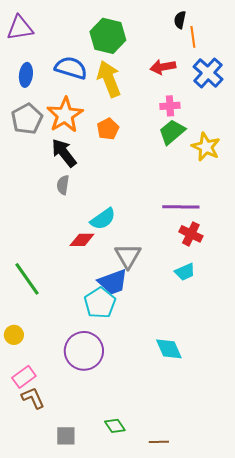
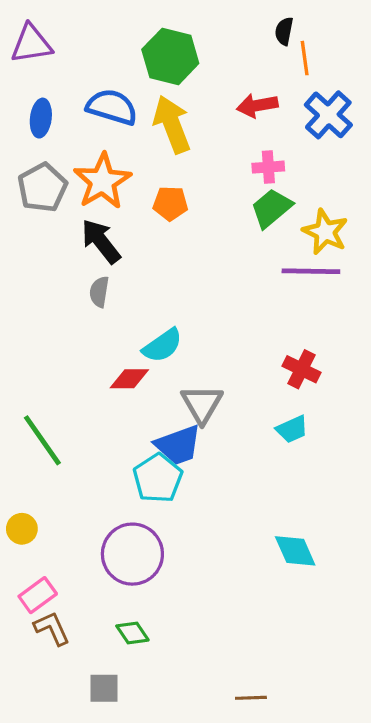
orange pentagon: (108, 129) -> (170, 203), turned 30
purple line: (181, 207) -> (311, 271), moved
cyan diamond: (169, 349) -> (295, 551), moved
green diamond: (115, 426) -> (132, 633), moved

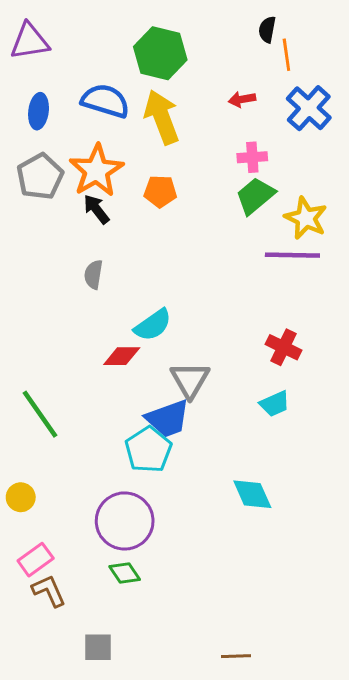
red arrow: (257, 105) -> (242, 99), size x0.7
black arrow: (101, 241) -> (96, 209), moved, size x0.7
cyan diamond: (295, 551) -> (252, 494), moved
green diamond: (132, 633) -> (125, 573), moved

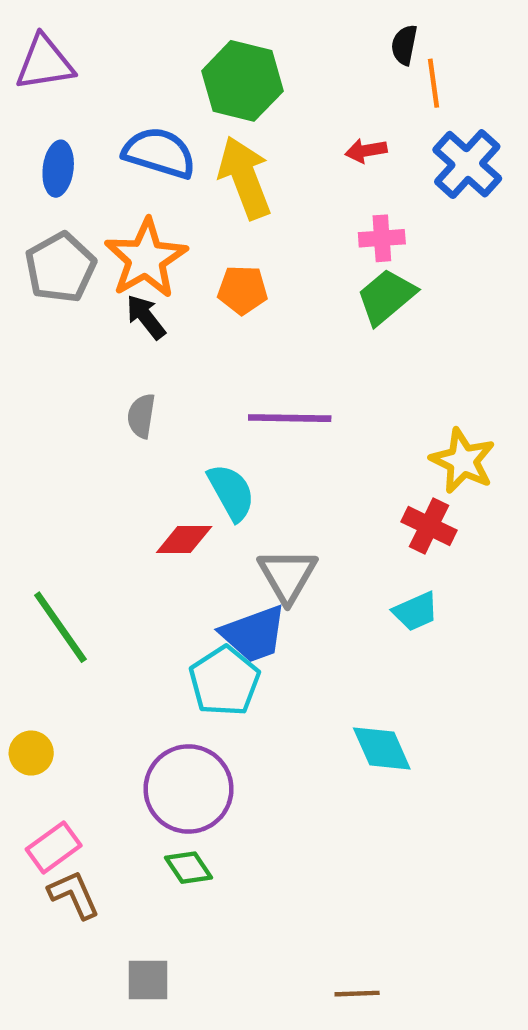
yellow star: (306, 218) -> (463, 461), moved
purple line: (292, 255) -> (290, 418), moved
cyan semicircle: (153, 325) -> (231, 492), turned -84

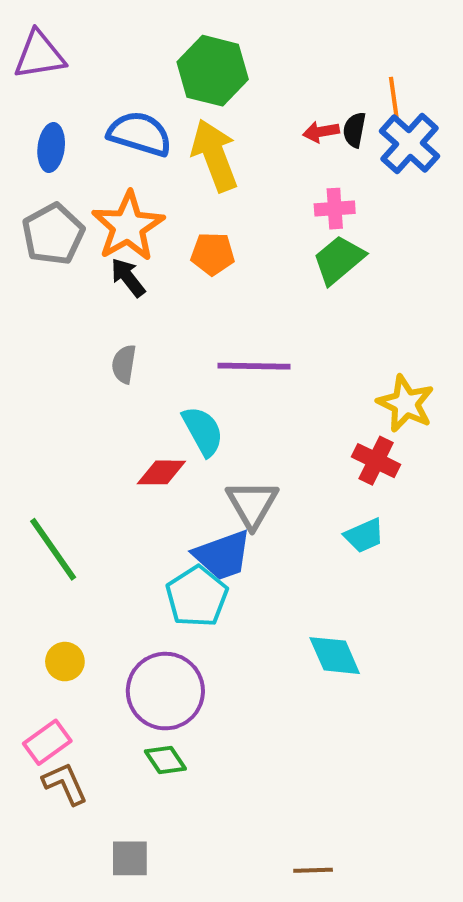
black semicircle: (404, 45) -> (354, 130), moved
orange line: (434, 83) -> (394, 98), moved
yellow circle: (31, 753) -> (65, 662), moved

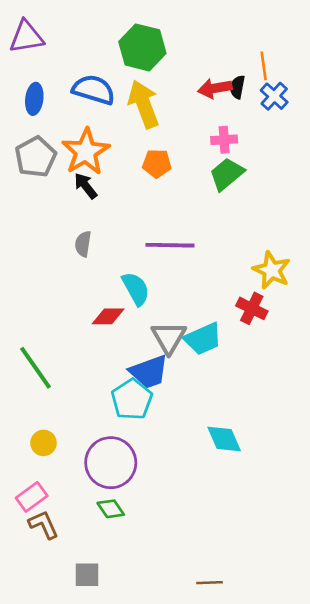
red arrow: (321, 132) -> (215, 88), size x1.4
blue cross: (410, 144) -> (274, 96), size x0.7
orange pentagon: (213, 254) -> (157, 163), moved
cyan trapezoid: (364, 535) -> (203, 339), moved, size x1.4

